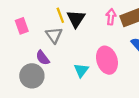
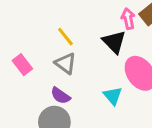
black triangle: (76, 19) -> (114, 42), moved

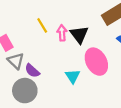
pink arrow: (128, 19) -> (62, 33), moved
gray triangle: (66, 63) -> (16, 61), moved

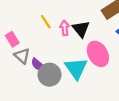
cyan triangle: (73, 76) -> (76, 68), size x1.6
gray circle: (25, 91) -> (49, 75), moved

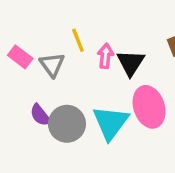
pink rectangle: (12, 39) -> (20, 57), turned -32
gray triangle: (22, 56) -> (52, 65), moved
purple semicircle: (38, 65) -> (40, 115), moved

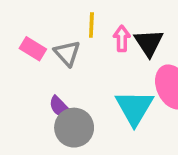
yellow line: (78, 40) -> (91, 25), turned 30
gray circle: (67, 124) -> (74, 128), moved

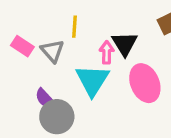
pink arrow: (122, 38) -> (107, 52), moved
cyan triangle: (134, 108) -> (92, 80), moved

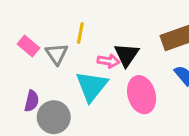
pink arrow: (107, 52) -> (108, 61), turned 90
purple semicircle: (45, 98) -> (32, 101), moved, turned -130

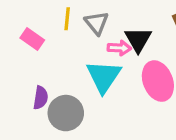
yellow line: (80, 33) -> (67, 19), moved
gray triangle: (57, 54) -> (97, 23), moved

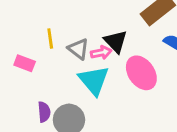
gray triangle: (97, 23) -> (78, 49), moved

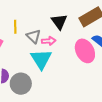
black triangle: (116, 41) -> (59, 22), moved
pink ellipse: (141, 73) -> (85, 51), moved

